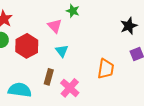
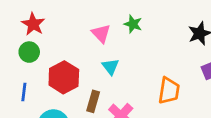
green star: (73, 11) -> (133, 24), moved
red hexagon: (27, 46) -> (64, 77), moved

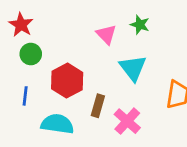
red star: (33, 24) -> (21, 25), moved
cyan triangle: (110, 67) -> (133, 68), moved, size x1.5

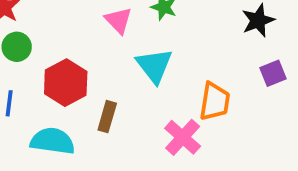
pink cross: (127, 121) -> (183, 137), moved

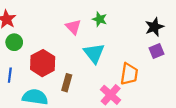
purple square: (273, 73) -> (157, 51), moved

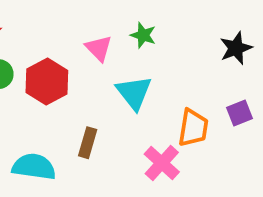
purple square: (157, 51) -> (240, 113), moved
red hexagon: (43, 63) -> (47, 82), moved

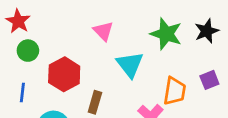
green star: (143, 35) -> (166, 34), moved, size x1.6
red hexagon: (47, 82) -> (64, 74), moved

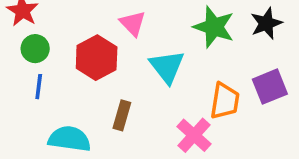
red hexagon: (64, 74) -> (97, 58), moved
purple square: (209, 80) -> (270, 87), size x1.4
blue line: (22, 92) -> (39, 87), moved

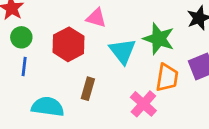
pink triangle: (133, 23) -> (96, 18), turned -30
green star: (214, 27) -> (159, 39), moved

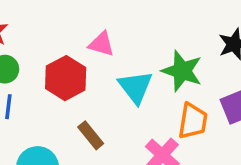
brown rectangle: (88, 89) -> (91, 135), turned -55

